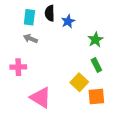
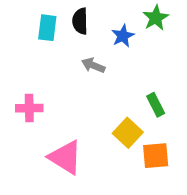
blue star: (68, 21) -> (123, 36), moved
gray arrow: (30, 39) -> (93, 65), moved
green star: (95, 40) -> (156, 18), moved

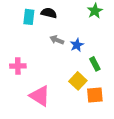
black semicircle: (80, 21) -> (49, 13), turned 105
blue star: (123, 36) -> (77, 45), moved

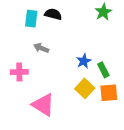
gray arrow: (57, 40) -> (41, 48), moved
blue star: (77, 45) -> (84, 61), moved
orange square: (95, 95) -> (109, 93), moved

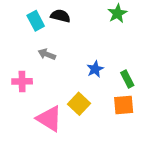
cyan rectangle: (31, 19) -> (36, 21), turned -35
green rectangle: (103, 70) -> (127, 79), moved
yellow square: (85, 88) -> (79, 104), moved

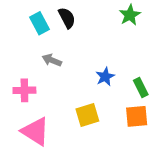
black semicircle: (60, 16) -> (67, 18), turned 48
yellow square: (79, 104) -> (87, 115), turned 30
pink triangle: (49, 119) -> (35, 131), moved

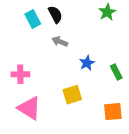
gray arrow: (52, 60) -> (60, 42), moved
orange square: (137, 116) -> (113, 112), moved

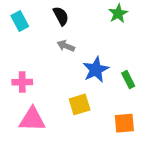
cyan rectangle: (33, 19) -> (20, 21), moved
blue star: (87, 63) -> (96, 70), size x1.5
pink triangle: (29, 108) -> (32, 119), turned -30

